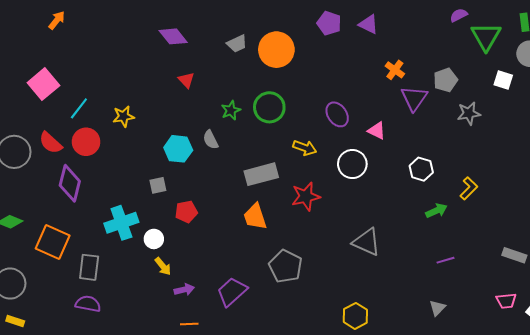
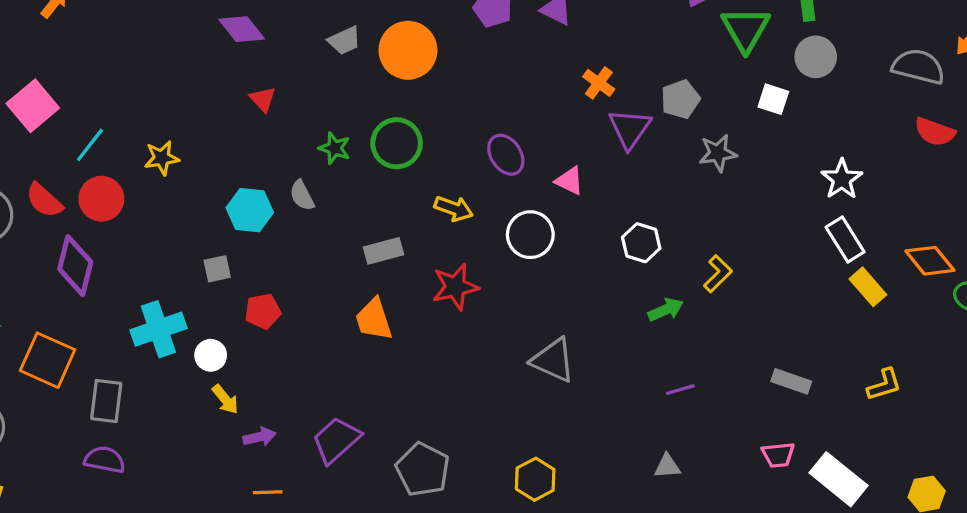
green star: (231, 110) -> (335, 148), turned -30
gray rectangle: (261, 174) -> (384, 251), size x0.7
gray pentagon: (286, 266) -> (423, 469), moved
gray triangle: (437, 308) -> (667, 466), turned 42

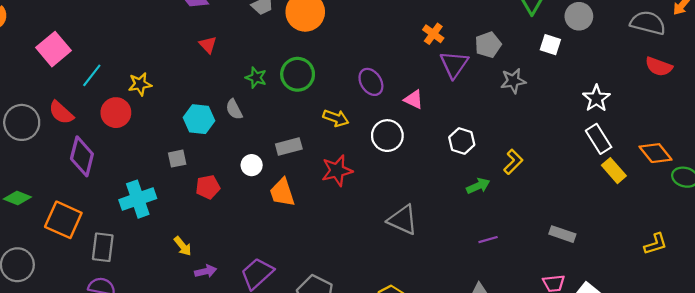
red circle: (101, 199) -> (116, 113), moved
white circle: (211, 355) -> (252, 165), moved
yellow L-shape: (884, 385) -> (656, 244), moved

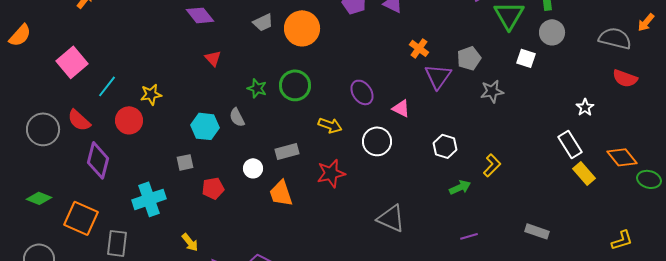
white star: (596, 98) -> (585, 107), moved, size x0.7

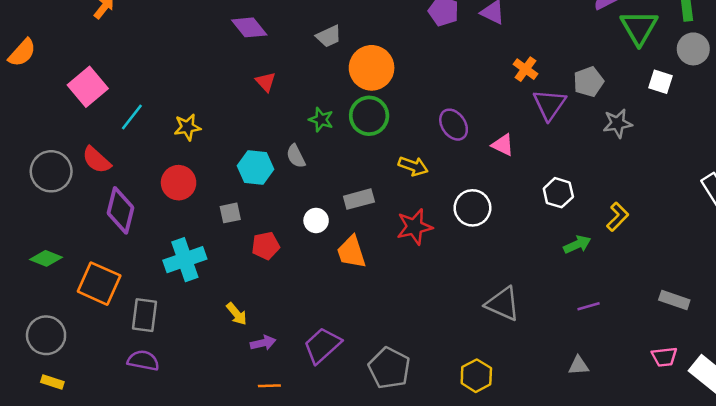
orange circle: (302, 28) -> (372, 68), moved
red circle: (129, 120) -> (179, 183), moved
white circle: (377, 141) -> (472, 208), moved
gray triangle: (391, 218) -> (503, 304), moved

